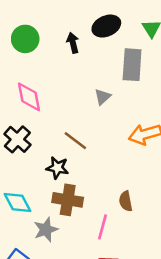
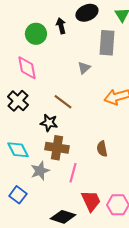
green circle: (25, 39) -> (36, 34), moved
pink line: (102, 227) -> (73, 173), moved

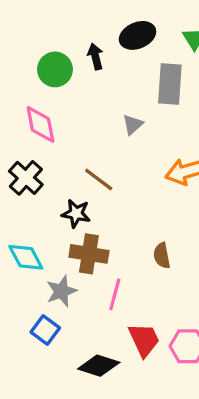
blue square: (18, 195) -> (45, 330), moved

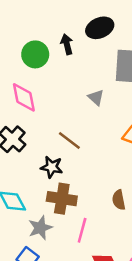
gray triangle: (133, 124) -> (96, 97), turned -36

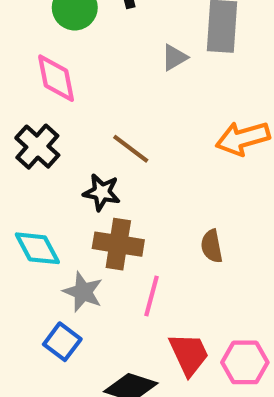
gray triangle: (96, 97) -> (174, 57), moved, turned 48
gray star: (40, 228) -> (83, 292), turned -30

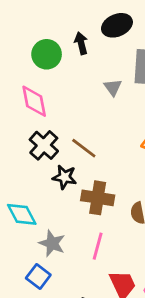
gray triangle: (174, 57) -> (113, 87), turned -36
black cross: (37, 147) -> (44, 145), moved
brown cross: (118, 244) -> (98, 198), moved

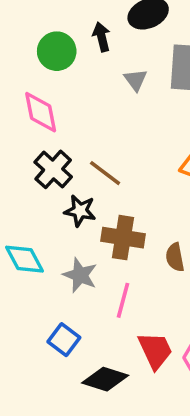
gray triangle: (113, 87) -> (136, 80), moved
gray star: (52, 243) -> (80, 275), moved
blue square: (38, 276) -> (64, 340), moved

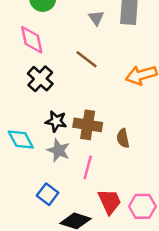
brown line: (105, 173) -> (86, 59), moved
black star: (80, 211) -> (56, 121), moved

